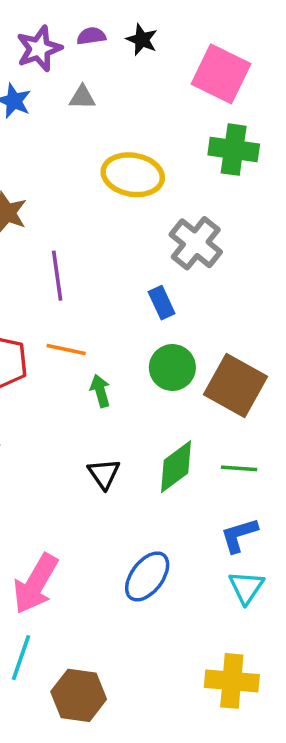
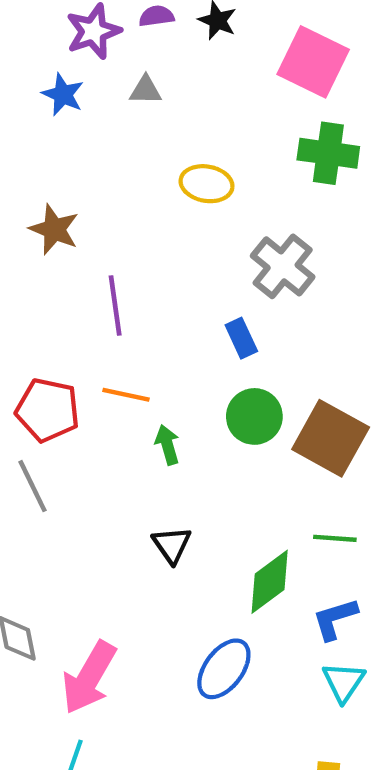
yellow ellipse: (133, 175) -> (207, 184), size x0.7
green diamond: (176, 467) -> (270, 582), moved

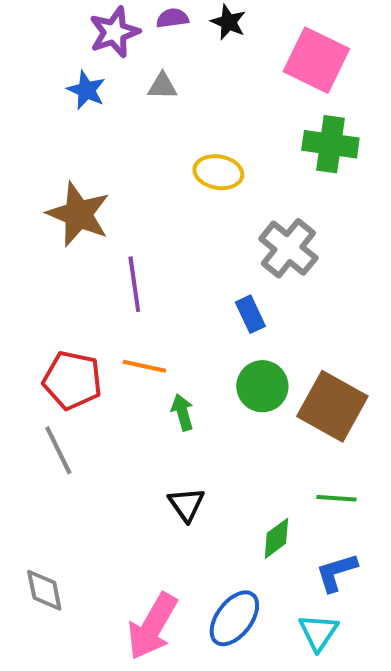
brown star: (54, 229) -> (78, 214), size x1.4
green diamond: (270, 582) -> (276, 538), size x0.7
pink arrow: (89, 678) -> (152, 626), moved
cyan triangle: (344, 682) -> (318, 632), moved

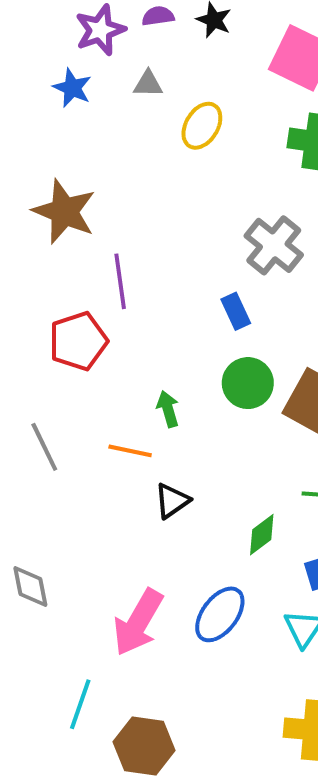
yellow ellipse: (218, 172) -> (202, 126), moved, turned -69
orange line: (144, 366) -> (130, 451), moved
red pentagon: (72, 380) -> (78, 341), moved, turned -30
black triangle: (186, 504) -> (172, 501), turned 30

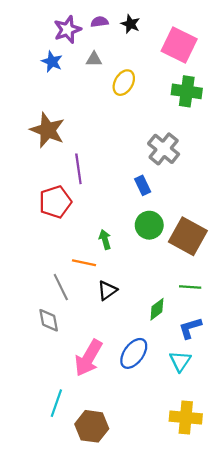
gray line: (44, 447) -> (61, 287), moved
gray diamond: (30, 587) -> (49, 320), moved

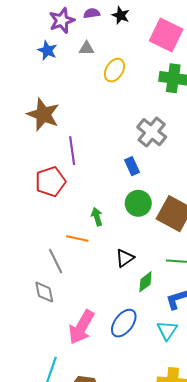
black triangle: (107, 290) -> (125, 258), moved

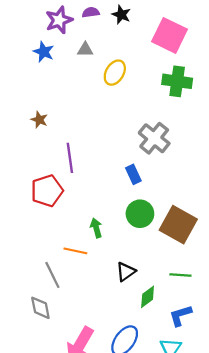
brown star: (43, 114) -> (39, 120), size x0.5

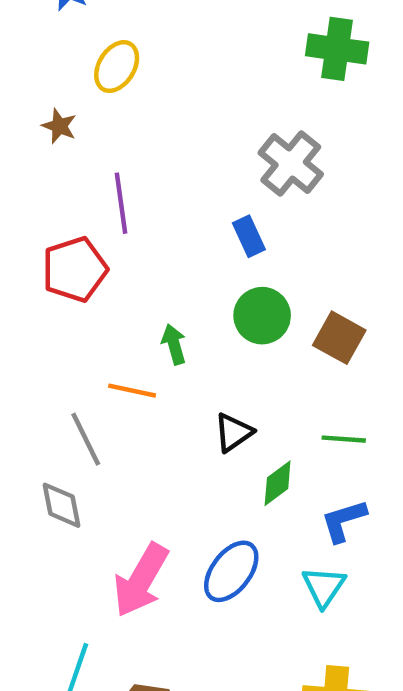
yellow ellipse: (115, 73) -> (117, 67), moved
brown square: (178, 225) -> (339, 338), size x0.7

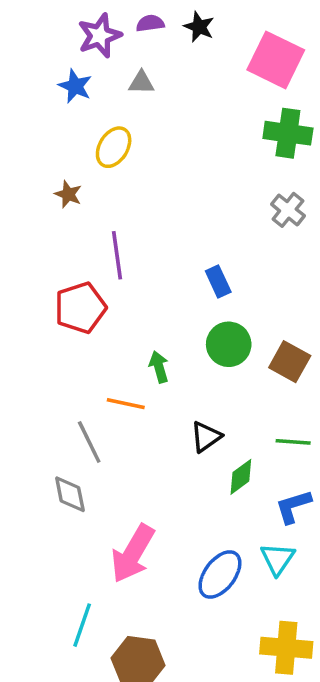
gray cross: (291, 164) -> (288, 210), moved, size x0.7
blue ellipse: (231, 571) -> (220, 574), moved

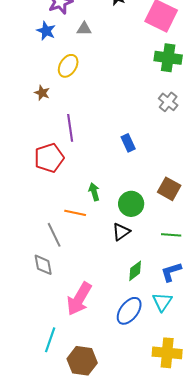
green circle: (229, 344) -> (131, 204), moved
green diamond: (241, 477) -> (135, 271), moved

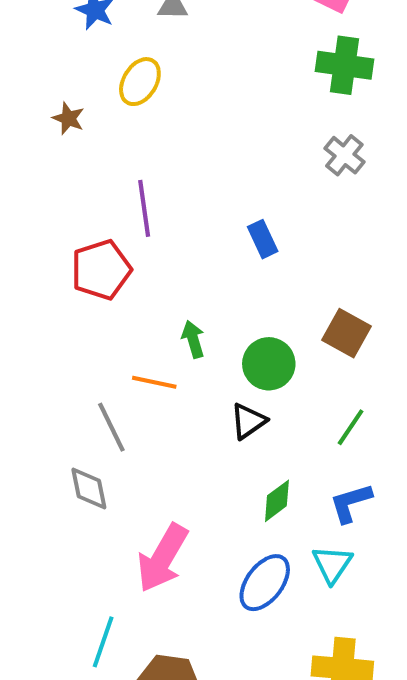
brown star: (42, 93) -> (68, 118), moved
green line: (171, 235) -> (351, 427), turned -60

